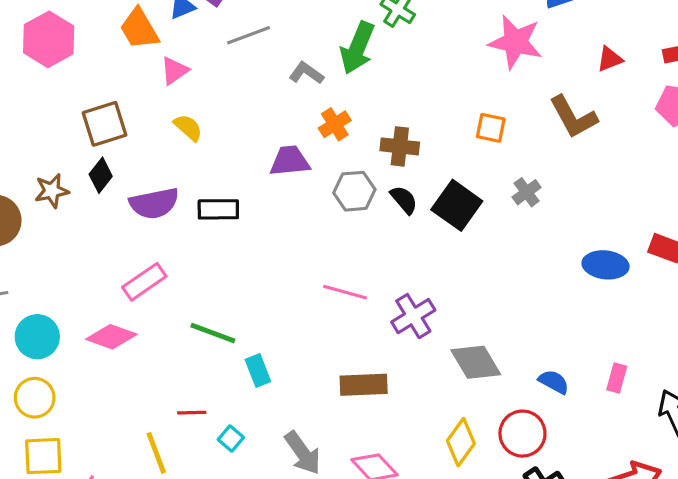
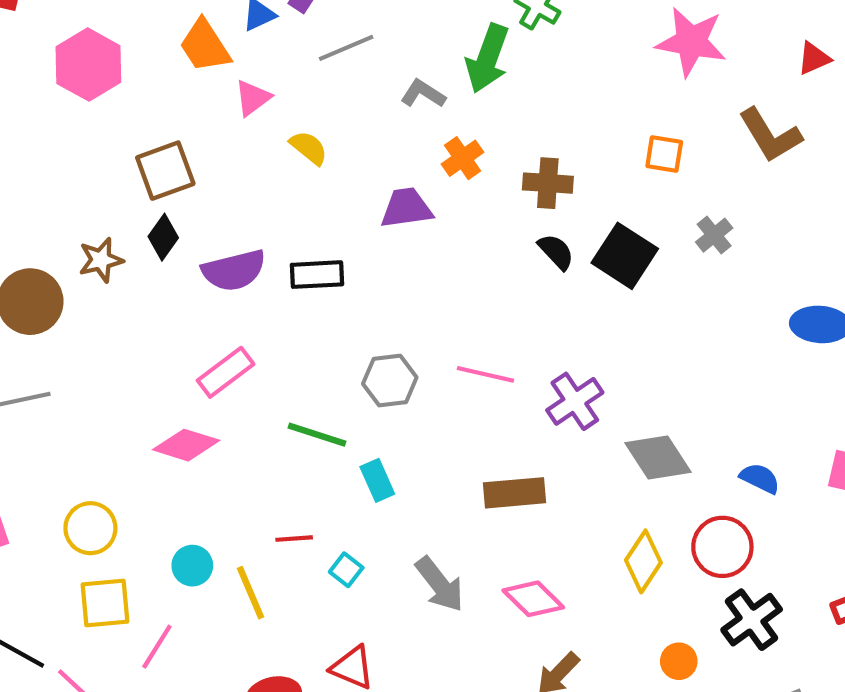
yellow semicircle: (188, 128) -> (309, 148), moved
gray hexagon: (354, 191) -> (390, 381), moved
cyan circle: (37, 337) -> (192, 566), moved, size x0.7

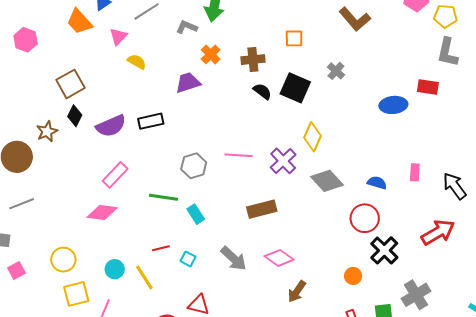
pink hexagon: (88, 65) -> (26, 40), size x0.7
pink triangle: (253, 98) -> (118, 36), moved
orange square: (664, 154) -> (294, 38), moved
yellow diamond: (643, 561) -> (313, 137), moved

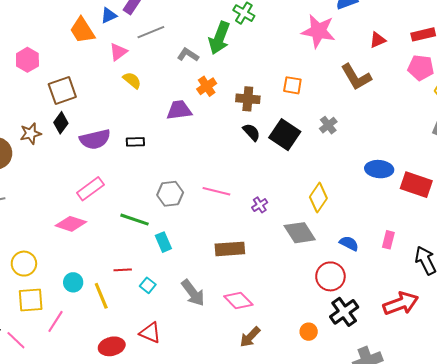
pink hexagon: (26, 40) -> (27, 60), moved
red rectangle: (428, 87) -> (416, 185), moved, size x1.4
black rectangle: (151, 121) -> (135, 142), size x0.7
yellow diamond: (313, 137) -> (318, 198), moved
purple cross: (283, 161) -> (260, 205), size x0.6

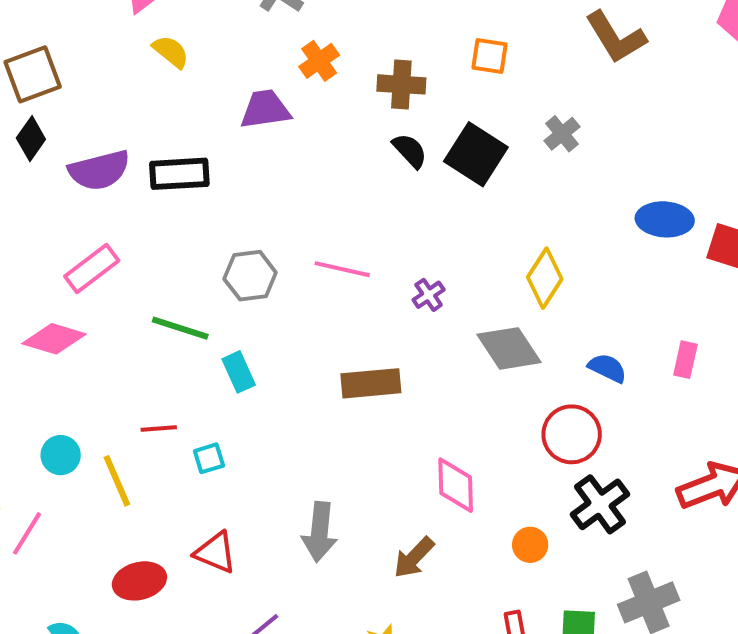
black rectangle: (135, 142) -> (179, 174), size x1.6
cyan square: (148, 285) -> (209, 458), turned 35
gray arrow: (193, 293) -> (320, 532), moved, turned 44
pink diamond: (238, 301) -> (456, 485), moved, turned 44

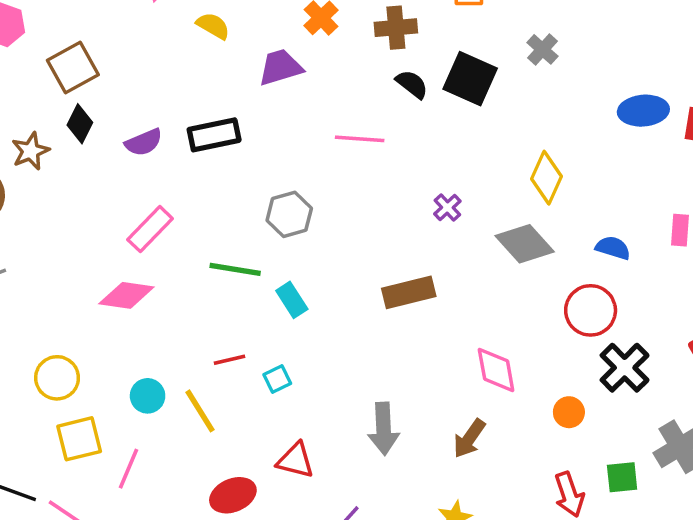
yellow semicircle: (171, 52) -> (213, 26), moved
purple semicircle: (99, 170) -> (144, 142), size x0.7
pink line: (342, 269) -> (360, 139), moved

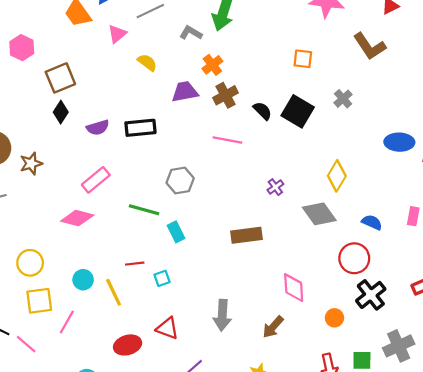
brown cross: (396, 28) -> (225, 95), moved, turned -30
brown star: (30, 151) -> (31, 164), moved

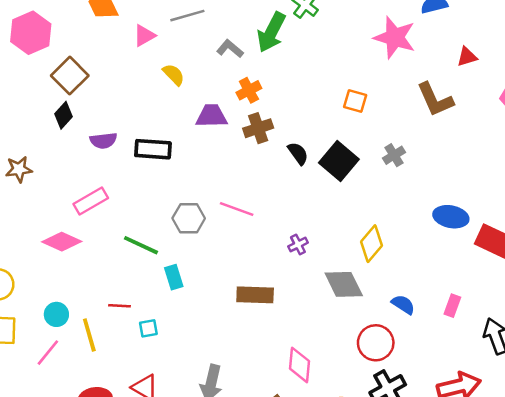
pink hexagon: (22, 48) -> (31, 33), size x1.4
brown square: (60, 78) -> (70, 76), turned -32
pink line: (227, 140) -> (237, 209), moved
pink line: (67, 322) -> (48, 353), moved

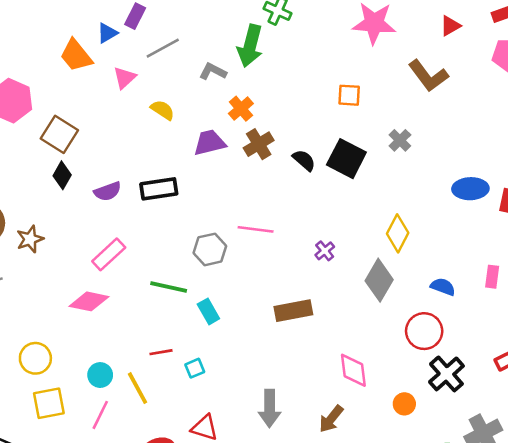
gray diamond: (344, 284) -> (379, 280), turned 69

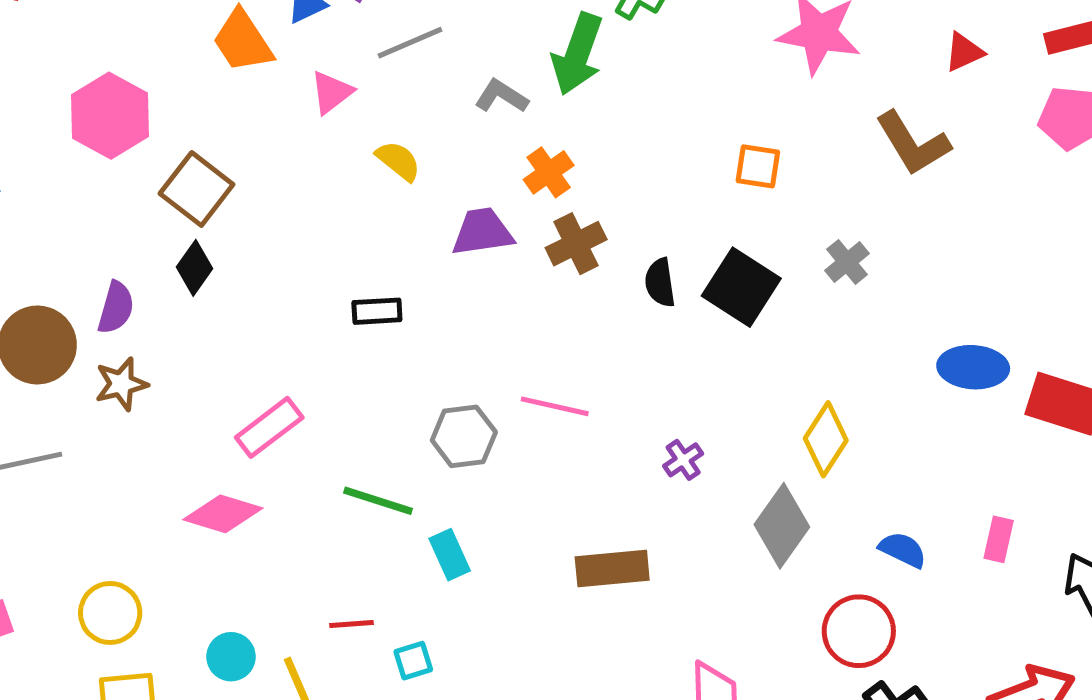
black semicircle: (304, 160) -> (660, 283), turned -145
black rectangle: (159, 189) -> (377, 311), size x0.7
purple semicircle: (108, 191) -> (116, 308), moved, turned -60

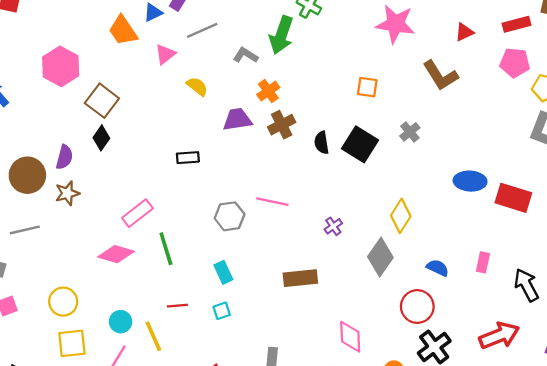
green line: (378, 501) -> (166, 249), moved, turned 56
cyan square: (413, 661) -> (222, 311), moved

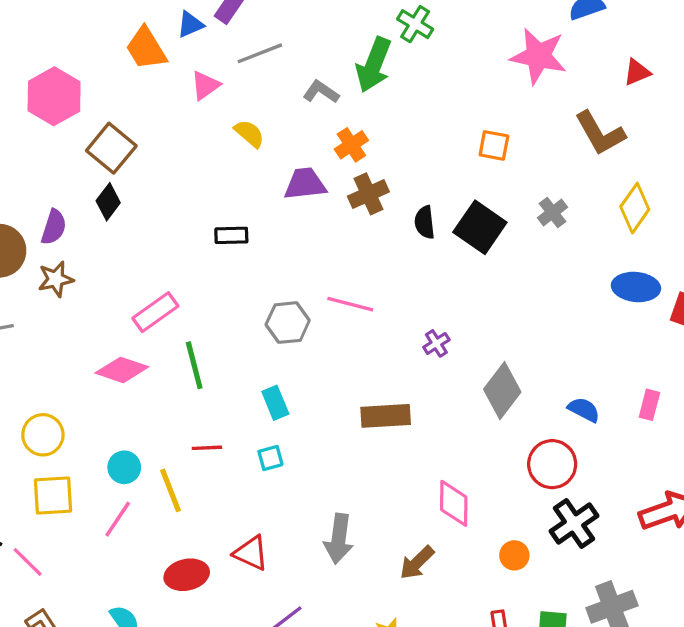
yellow diamond: (401, 216) -> (635, 208), moved

